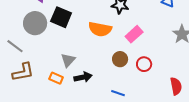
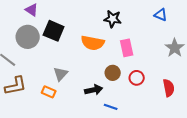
pink rectangle: (134, 34) -> (127, 48), turned -60
black arrow: (83, 77) -> (94, 90), moved
red semicircle: (176, 86) -> (169, 88), moved

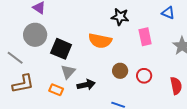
black square: (54, 31) -> (61, 49), moved
pink rectangle: (127, 48) -> (145, 37), moved
black arrow: (94, 90) -> (86, 85), moved

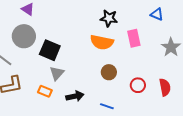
orange semicircle: (100, 41) -> (102, 42), moved
red circle: (144, 76) -> (138, 85), moved
black arrow: (86, 85) -> (75, 96), moved

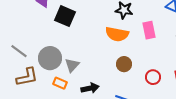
gray circle: (24, 36) -> (50, 58), moved
black square: (50, 50) -> (65, 16), moved

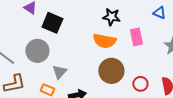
gray circle: (50, 58) -> (37, 51), moved
brown circle: (124, 64) -> (111, 71), size x1.6

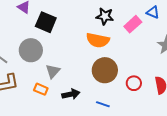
pink rectangle: (136, 37) -> (133, 24), moved, turned 60

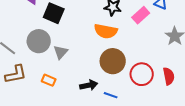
gray triangle: (53, 71) -> (61, 52), moved
red circle: (134, 83) -> (142, 74), size x1.5
black arrow: (71, 94) -> (89, 85), moved

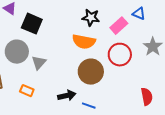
red circle: (142, 74) -> (120, 55), moved
red semicircle: (169, 76) -> (147, 97), moved

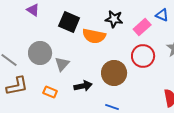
black square: (32, 24) -> (69, 22), moved
orange semicircle: (84, 42) -> (94, 36), moved
black arrow: (67, 96) -> (83, 86), moved

